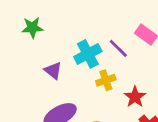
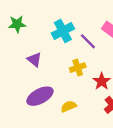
cyan cross: (88, 54) -> (63, 31), moved

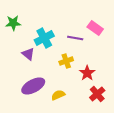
cyan cross: (63, 31) -> (44, 38), moved
purple line: (88, 41) -> (75, 38), turned -35

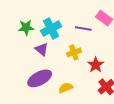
green star: (13, 23) -> (26, 27), moved
purple triangle: (28, 54) -> (42, 49), moved

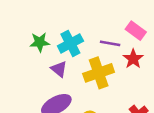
yellow cross: (74, 52) -> (99, 73), size x1.6
red star: (96, 65) -> (133, 59), moved

